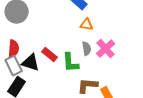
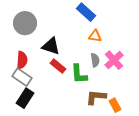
black triangle: (31, 63) -> (51, 46), moved
gray rectangle: (14, 66) -> (22, 77), turned -30

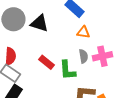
black triangle: (51, 46) -> (39, 23), moved
pink cross: (114, 60) -> (102, 56), turned 30

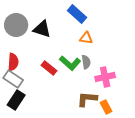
pink cross: (102, 56) -> (105, 77), moved
green L-shape: (67, 70) -> (70, 63), moved, turned -45

